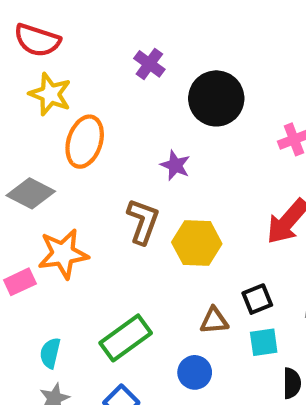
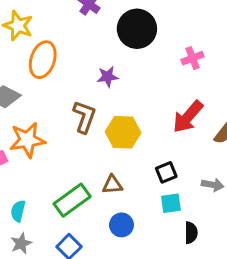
purple star: (175, 165) -> (108, 77), turned -30
brown triangle: (214, 321) -> (112, 185), moved

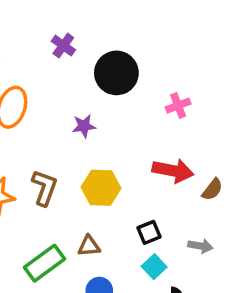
brown L-shape: (84, 117) -> (44, 188), moved
red arrow: (188, 117) -> (173, 171), turned -120
cyan square: (171, 203) -> (154, 267), turned -35

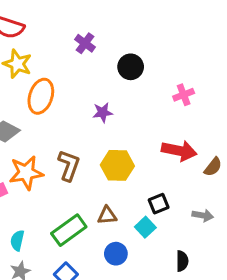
black circle: (116, 73) -> (131, 67), size x0.7
cyan square: (154, 267) -> (145, 227), moved

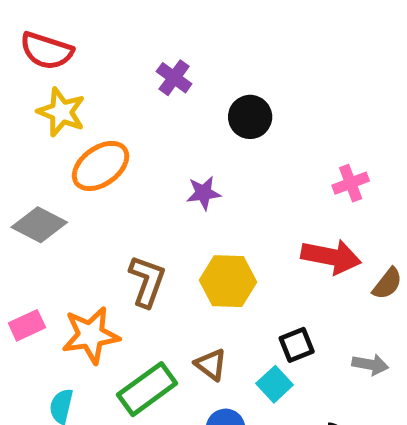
pink cross: (184, 95) -> (351, 183), moved
orange ellipse: (41, 96) -> (101, 166), turned 36
orange star: (26, 173) -> (91, 335), moved
brown triangle: (107, 215) -> (211, 365), turned 42

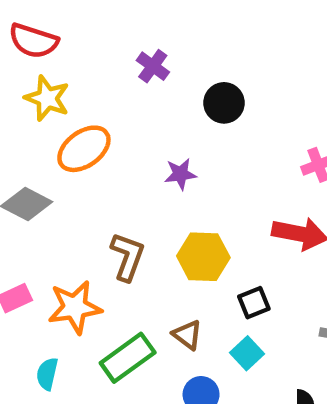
black square: (297, 345) -> (254, 303), moved

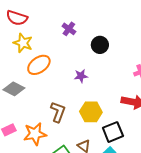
black square: (254, 303) -> (113, 132), size x1.5

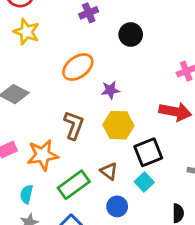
purple cross: (69, 29) -> (89, 13), turned 32
orange ellipse: (39, 65) -> (78, 67), moved
purple star: (81, 76) -> (110, 90), moved

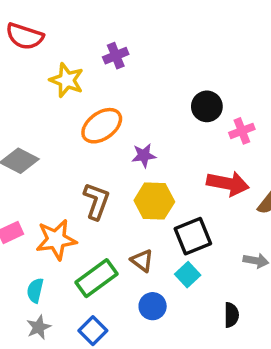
yellow star: (26, 32) -> (67, 80), moved
black circle: (131, 35) -> (207, 106), moved

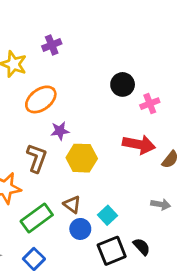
purple star: (144, 155) -> (60, 131), moved
black square: (193, 236) -> (112, 251), moved
blue circle: (153, 306) -> (80, 229), moved
black semicircle: (231, 315) -> (142, 247), turned -42

